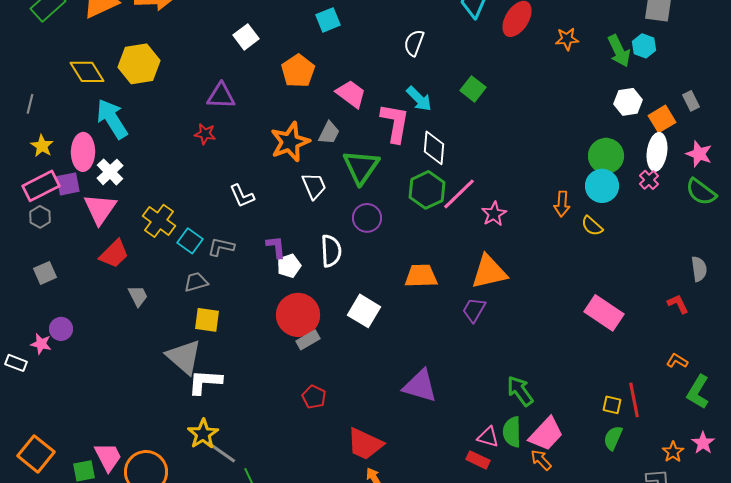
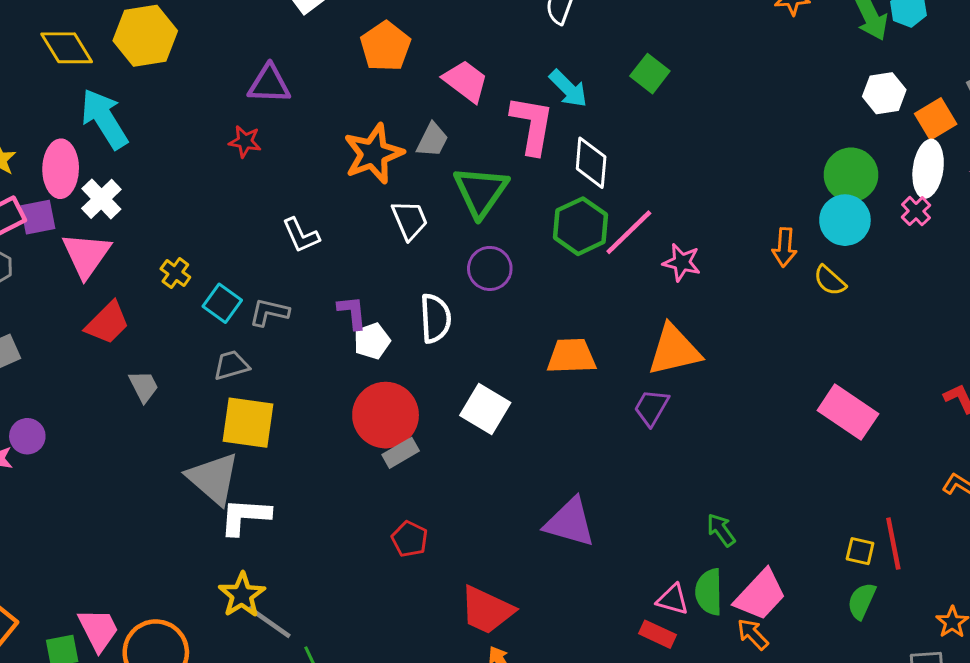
pink star: (494, 214) -> (682, 262), turned -30
yellow cross: (159, 221) -> (175, 273), size x0.6
yellow square: (207, 320) -> (248, 423), size x1.4
green arrow: (520, 391) -> (721, 530), size x0.7

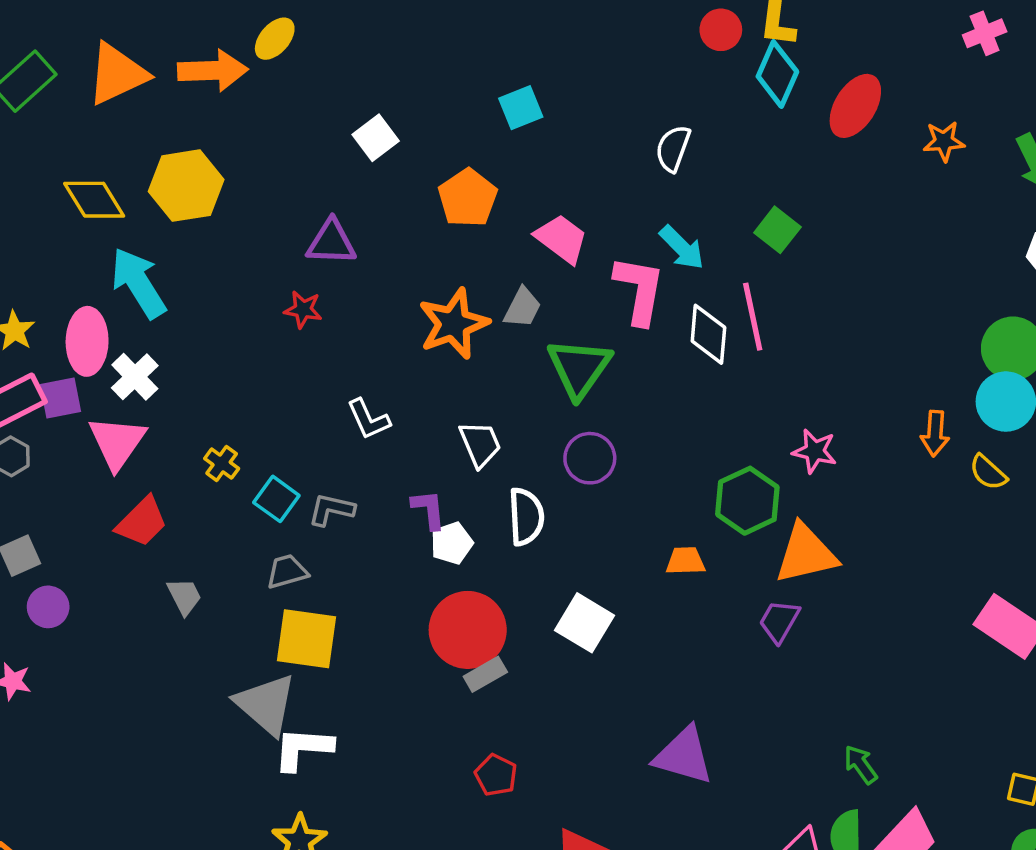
white trapezoid: (410, 220) -> (480, 444), moved
green hexagon: (580, 226) -> (747, 501), moved
pink line: (629, 232) -> (753, 317), moved, turned -58
orange trapezoid: (571, 356) -> (685, 561), size x0.7
purple circle: (27, 436) -> (48, 607), moved

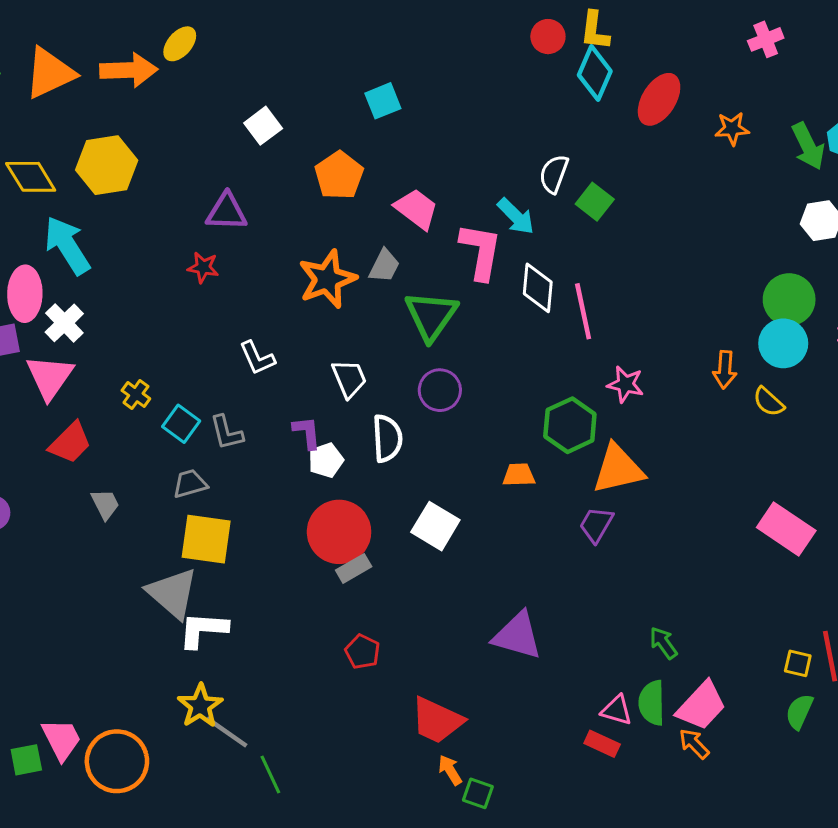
white semicircle: (673, 148) -> (554, 174), moved
pink line: (753, 317) -> (583, 311), moved
gray L-shape: (331, 510) -> (227, 433), turned -117

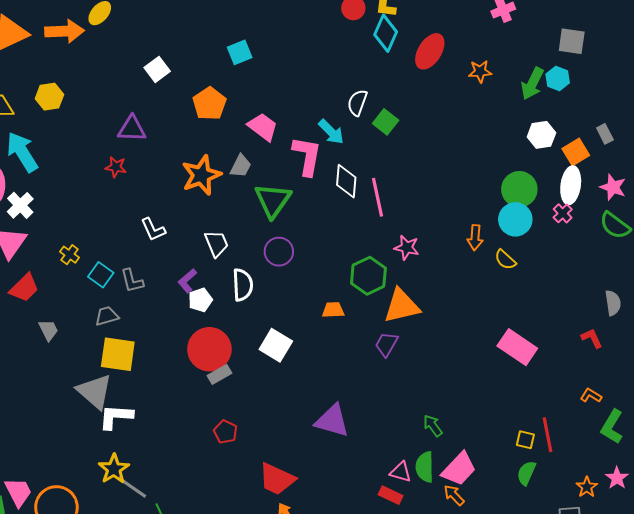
green arrow: (808, 146) -> (532, 84), turned 52
yellow hexagon: (107, 165) -> (49, 97), size x0.7
purple L-shape: (307, 433) -> (187, 281), turned -125

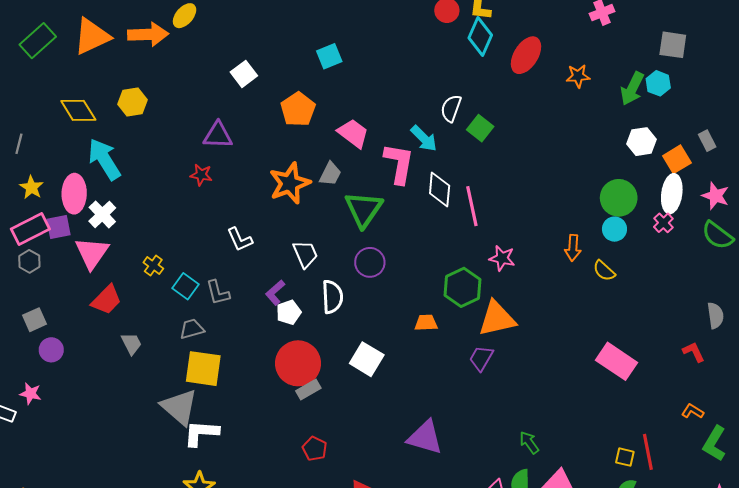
cyan circle: (515, 219) -> (614, 229), size x0.7

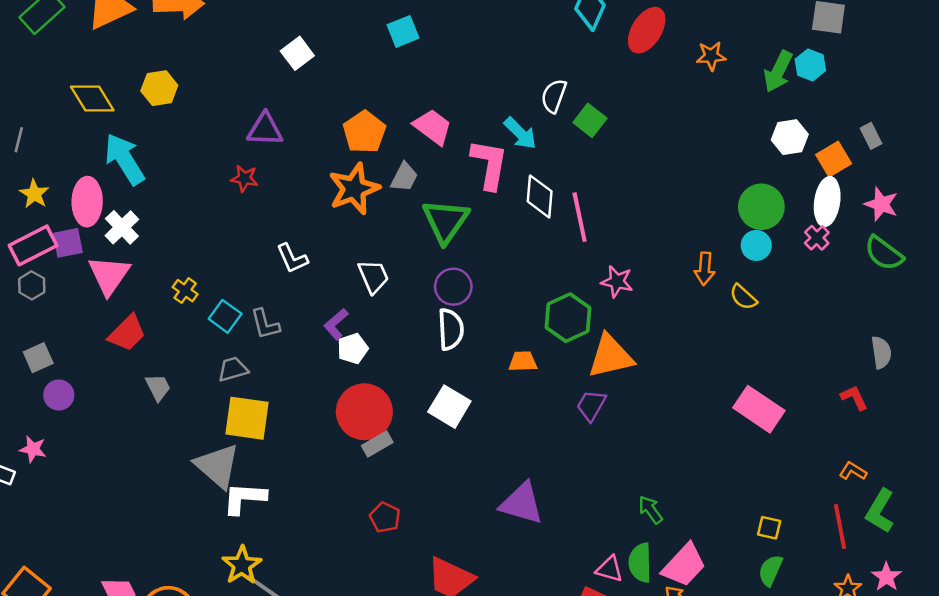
orange pentagon: (298, 109) -> (364, 132), moved
white semicircle: (332, 297) -> (451, 329), moved
red line: (648, 452) -> (840, 526), moved

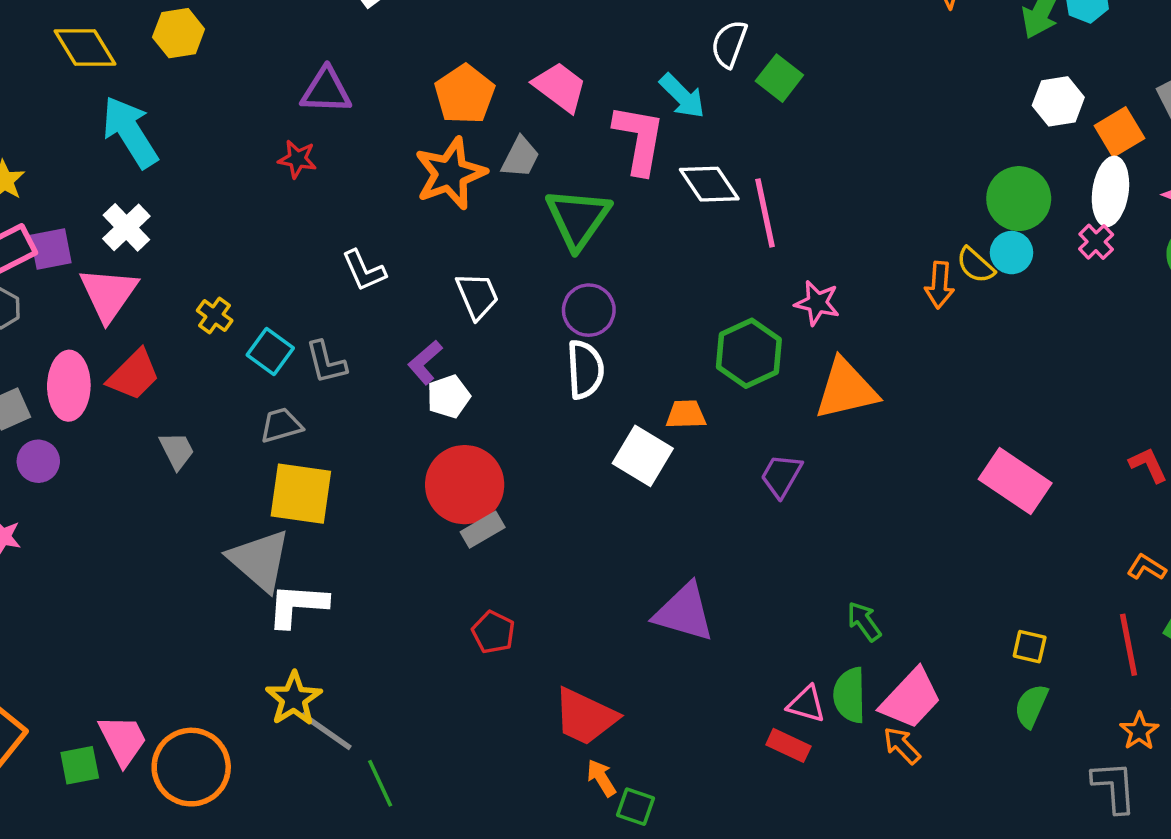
white diamond: (540, 196) -> (709, 184), turned -39
pink ellipse: (87, 202) -> (69, 386), moved
yellow semicircle: (743, 297) -> (976, 265), moved
orange triangle: (611, 356) -> (846, 389), moved
white square: (449, 407) -> (643, 456), moved

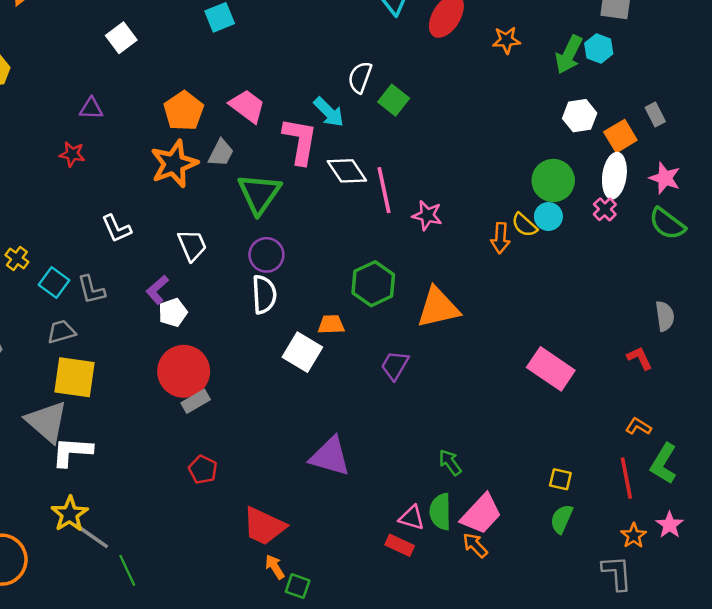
purple triangle: (326, 91) -> (91, 108), size x0.7
pink star: (817, 303) -> (427, 215), moved

